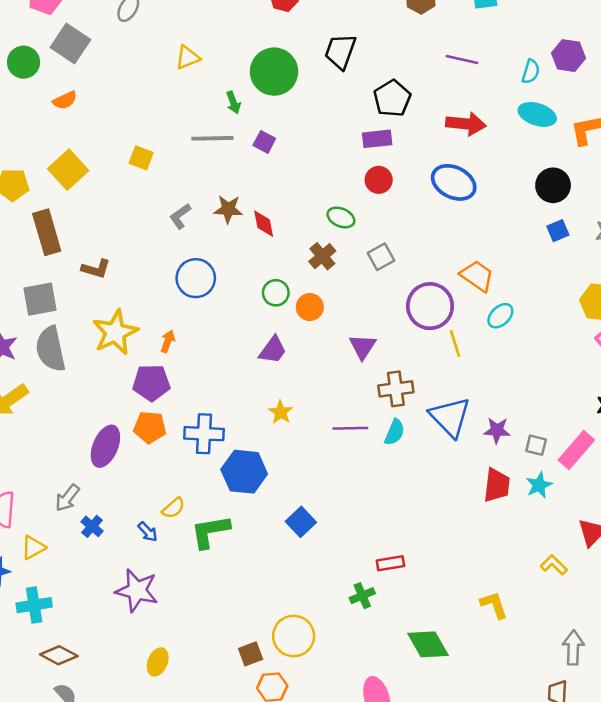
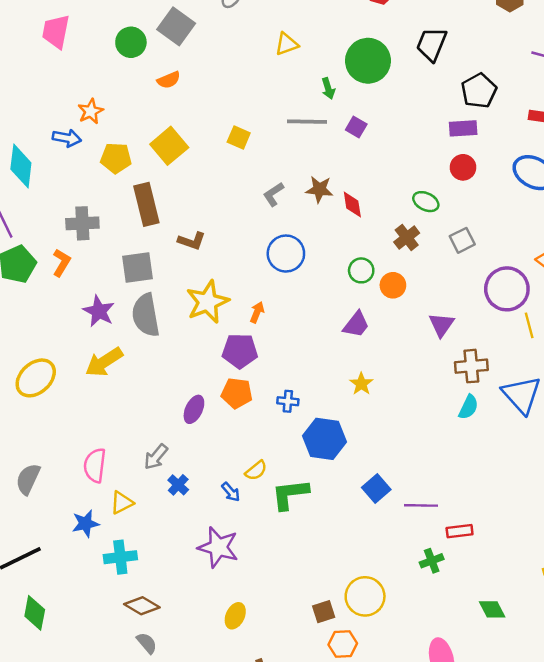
purple line: (350, 428) -> (421, 505), moved
blue cross: (204, 434) -> (288, 401), size x0.6
purple ellipse: (105, 446) -> (194, 409), size x0.7
green diamond: (428, 644) -> (492, 609), size x0.7

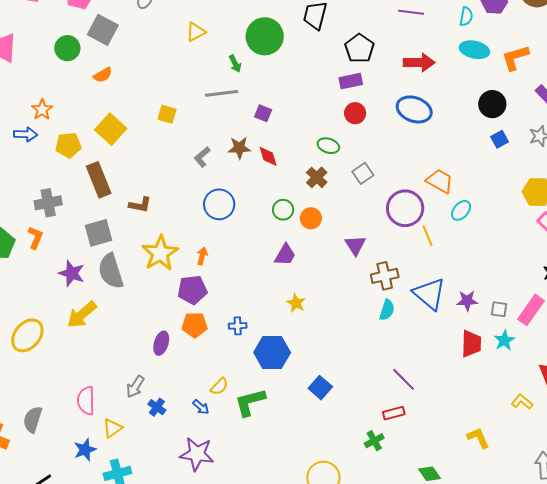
purple square: (356, 127) -> (263, 113), moved
purple line: (421, 505) -> (404, 379), moved, turned 52

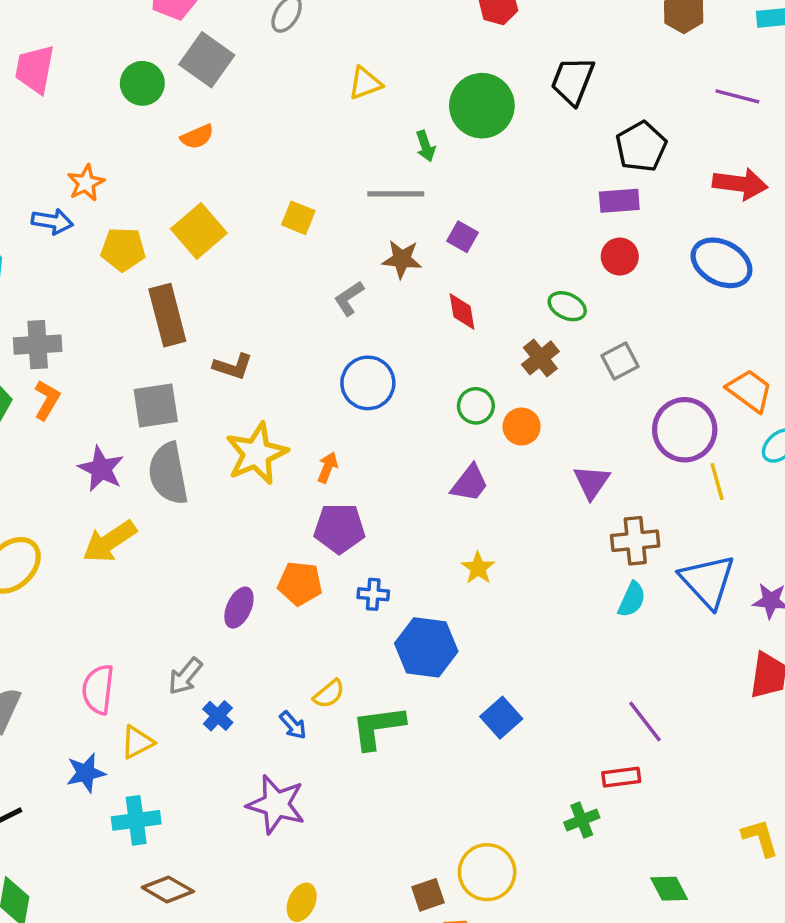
brown star: (239, 148) -> (402, 259), moved
gray cross: (48, 203) -> (38, 345), moved
purple pentagon: (192, 290) -> (339, 528), moved

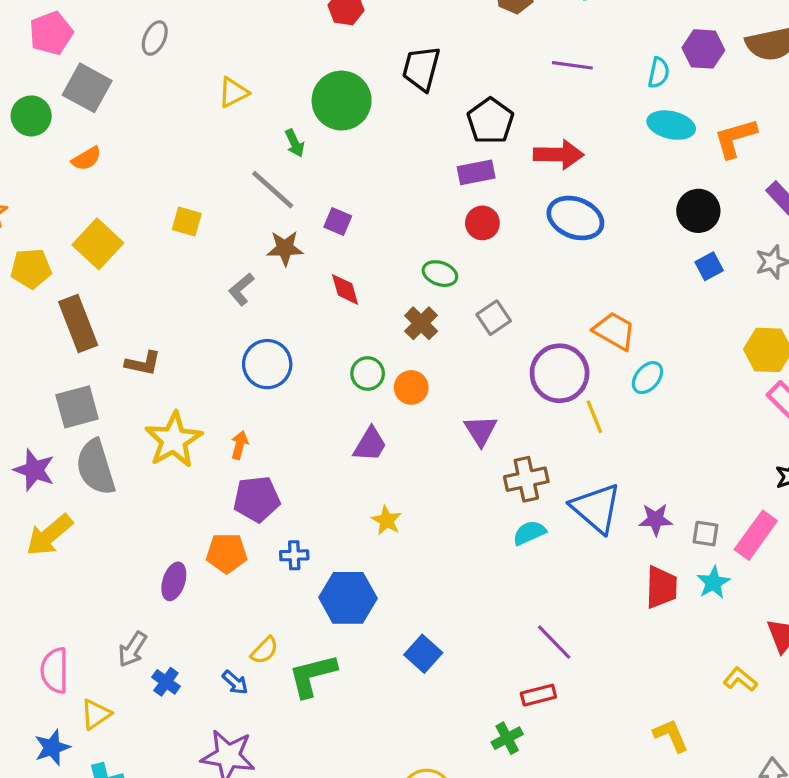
red arrow: (740, 184) -> (559, 155), moved
gray line: (396, 194) -> (273, 190), turned 48
cyan semicircle: (632, 599) -> (529, 533), turned -132

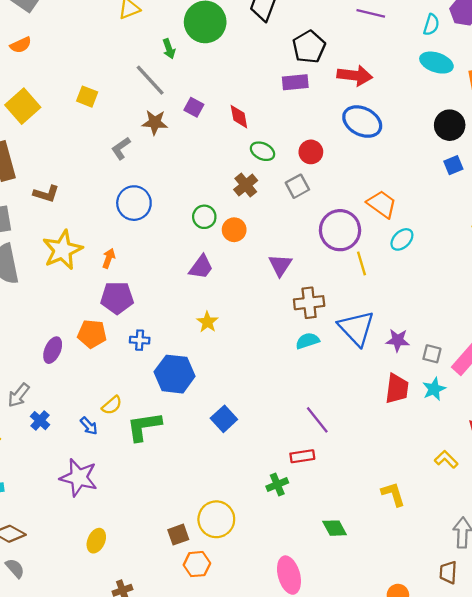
red circle: (482, 223) -> (311, 152), moved
red diamond: (345, 289) -> (239, 117), moved

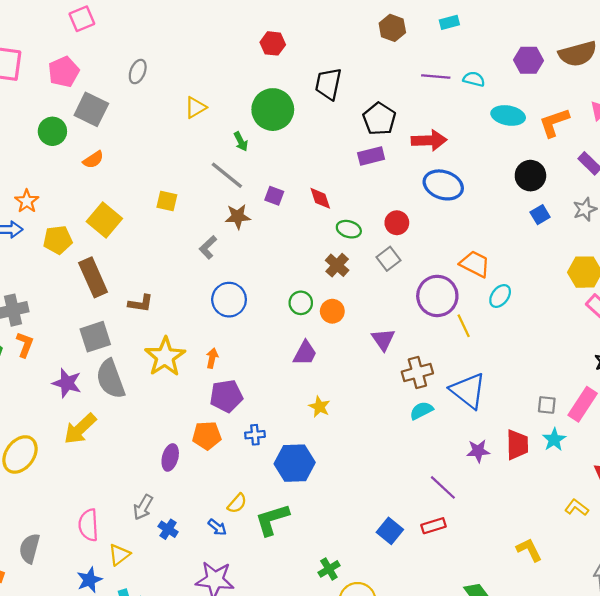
cyan semicircle: (431, 25) -> (474, 79), moved, turned -85
purple star: (398, 340) -> (478, 451), moved
blue square: (224, 419) -> (390, 531), moved
green cross: (277, 484) -> (329, 569), moved

